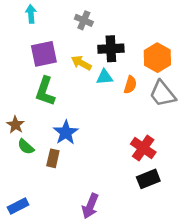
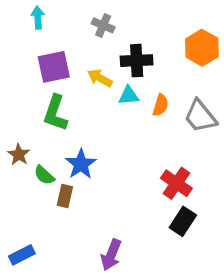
orange hexagon: (157, 58) -> (202, 48), moved
green semicircle: (26, 147) -> (44, 175), moved
black rectangle: (148, 179) -> (183, 221), turned -35

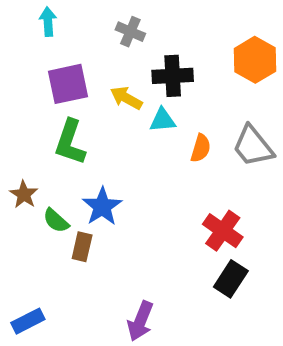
orange semicircle: (160, 105) -> (201, 148), moved

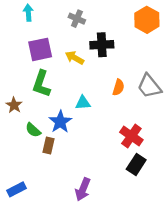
orange hexagon: (255, 60) -> (147, 20), moved
cyan triangle: (162, 120) -> (83, 103), moved
brown star: (24, 194) -> (14, 105), moved

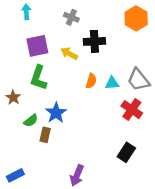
orange semicircle: (118, 87) -> (91, 81), moved
cyan triangle: (83, 103) -> (112, 83), moved
green semicircle: (33, 130) -> (31, 121), turned -80
red cross: (131, 136) -> (132, 110), moved

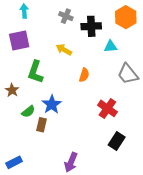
black cross: (94, 41) -> (91, 26), moved
purple square: (37, 46) -> (19, 40), moved
cyan triangle: (112, 83) -> (111, 47), moved
red cross: (132, 110) -> (107, 108), moved

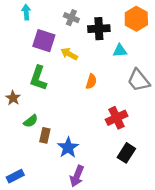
purple square: (19, 40) -> (44, 41), moved, turned 30
blue star: (52, 104) -> (68, 147), moved
red cross: (107, 108) -> (117, 118), turned 30

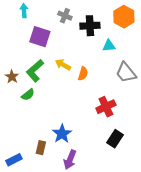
yellow arrow: (69, 54) -> (63, 65), moved
green L-shape: (38, 78) -> (35, 71), turned 30
brown star: (13, 98) -> (12, 77), moved
green semicircle: (31, 121) -> (28, 95), moved
brown rectangle: (45, 135) -> (41, 148), moved

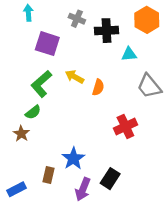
brown star: (12, 77) -> (21, 134), moved
black rectangle: (115, 139) -> (110, 179), moved

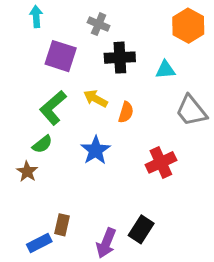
black cross: (107, 31) -> (120, 58), moved
blue star: (73, 158) -> (96, 150), moved
blue rectangle: (17, 189) -> (39, 243), moved

